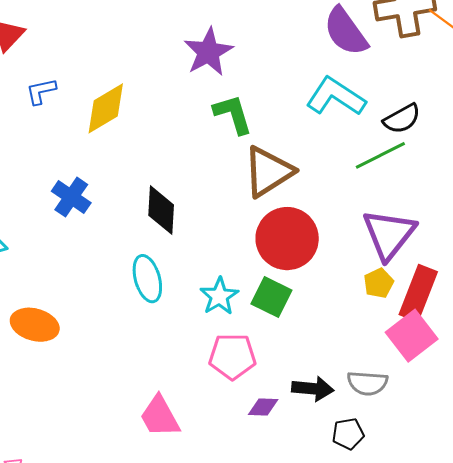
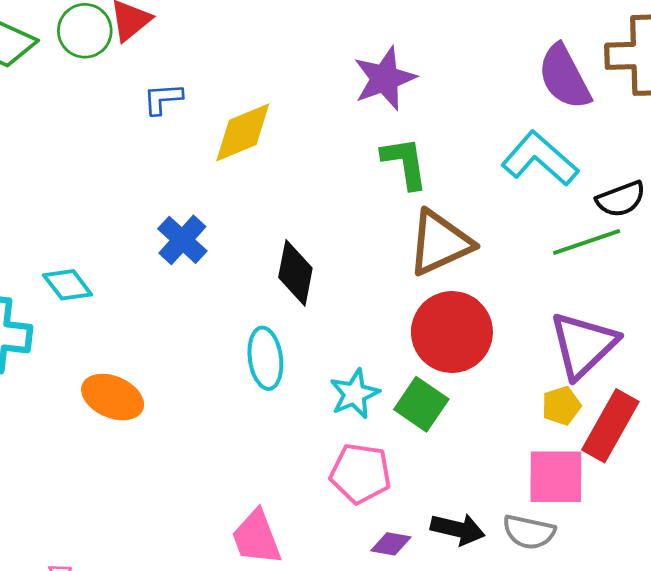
pink square: (412, 336) -> (556, 477), moved, turned 30

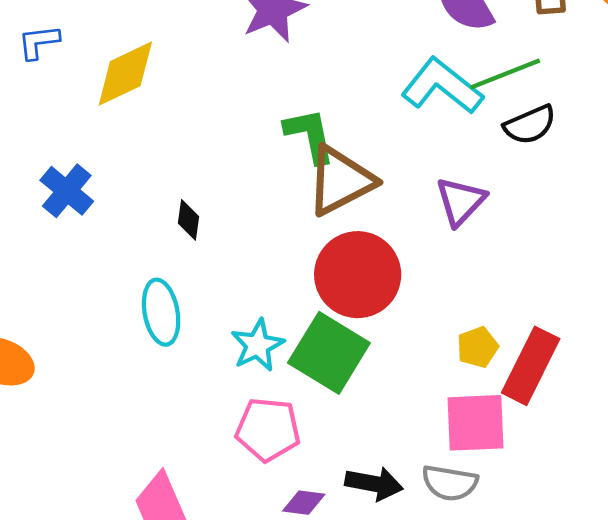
green L-shape: (405, 163) -> (310, 135), moved
green line: (587, 242) -> (505, 74), moved
black diamond: (295, 273) -> (188, 220), size x0.6
purple triangle: (583, 345) -> (461, 201), moved, size x0.7
green square: (421, 404) -> (329, 353), size x1.4

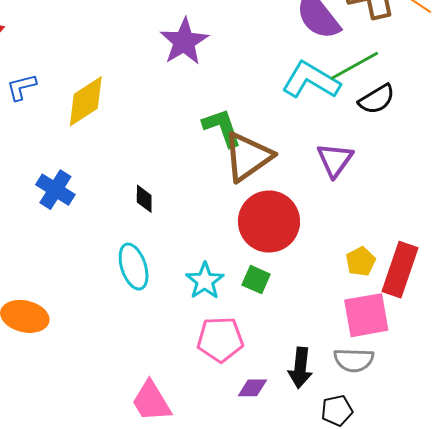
green square: (329, 353) -> (256, 280), size x0.5
black arrow: (374, 484) -> (300, 368), turned 93

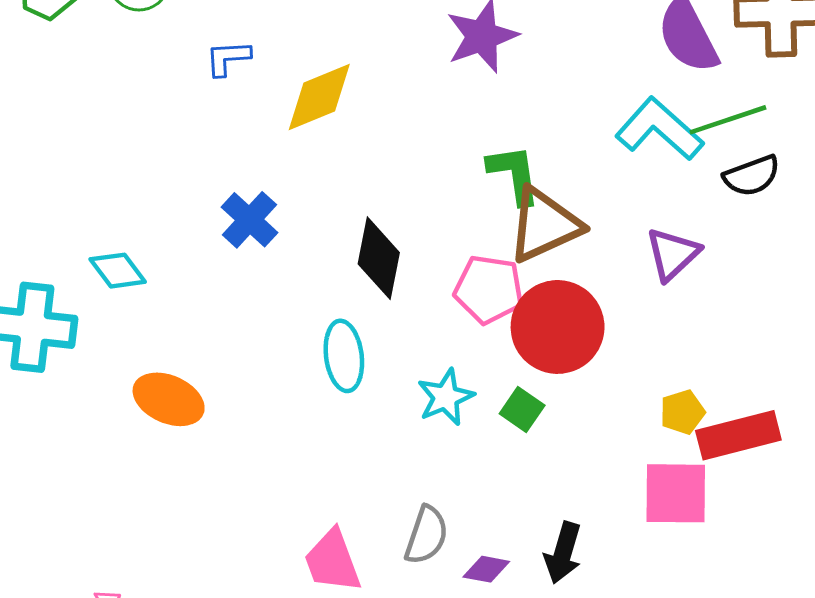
black diamond: (144, 199) -> (379, 258), size x1.8
red rectangle: (400, 270) -> (738, 435), turned 46
pink pentagon: (220, 339) -> (489, 289), moved
gray semicircle: (354, 360) -> (426, 535), moved, turned -84

